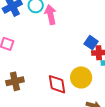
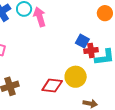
red diamond: (57, 84) -> (52, 86), turned -70

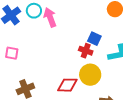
red cross: (91, 51) -> (86, 51), moved, turned 32

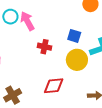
red cross: (86, 51) -> (44, 47), moved
yellow circle: (90, 75) -> (77, 60), moved

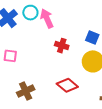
red diamond: (54, 86) -> (67, 85), turned 40

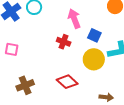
pink arrow: (47, 18) -> (74, 19), moved

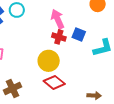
red cross: (64, 42) -> (59, 37), moved
yellow circle: (94, 59) -> (49, 61), moved

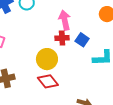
red cross: (59, 37) -> (62, 38), turned -32

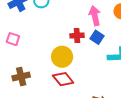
pink arrow: (65, 20) -> (95, 16), moved

